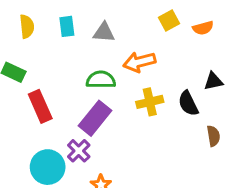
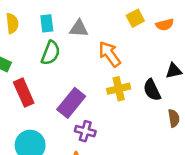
orange arrow: (139, 62) -> (110, 54), turned 68
green semicircle: (101, 80) -> (51, 53), moved, turned 110
purple cross: (79, 151) -> (85, 131), moved, turned -30

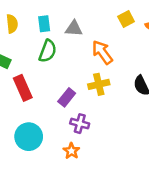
yellow cross: (119, 89) -> (99, 84), moved
purple rectangle: (71, 103) -> (67, 97), size x0.7

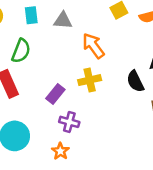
green semicircle: (48, 51) -> (21, 51), moved

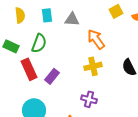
purple rectangle: (55, 94) -> (52, 76), moved
purple cross: (69, 122) -> (89, 99), moved

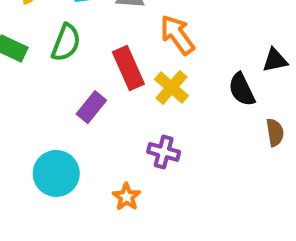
yellow cross: (93, 66) -> (171, 88), turned -36
red rectangle: (29, 69) -> (128, 68), moved

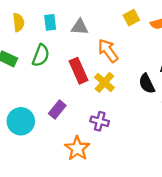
purple rectangle: (91, 107) -> (57, 109), moved
cyan circle: (56, 173) -> (21, 121), moved
orange star: (127, 197) -> (77, 148), size x1.5

